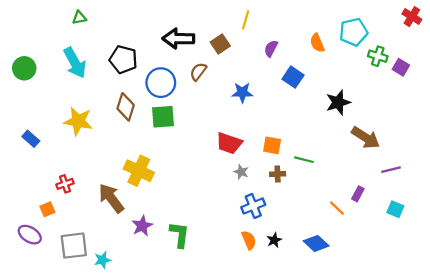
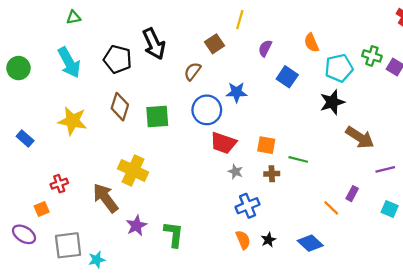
cyan pentagon: (354, 32) -> (339, 68), moved
black arrow: (178, 39) -> (154, 44), moved, turned -116
blue circle: (161, 83) -> (207, 110), moved

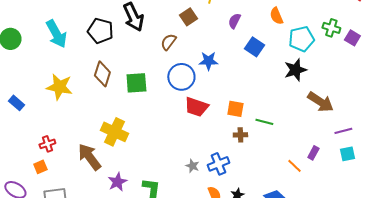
gray star: (235, 172) -> (192, 166), moved
orange square: (42, 209) -> (40, 167), moved
cyan square: (390, 209) -> (347, 154), moved, turned -35

